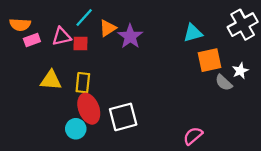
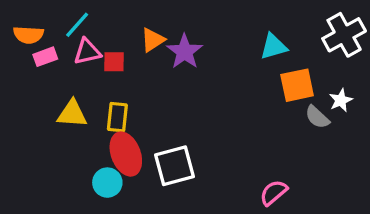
cyan line: (84, 18) -> (77, 25), moved

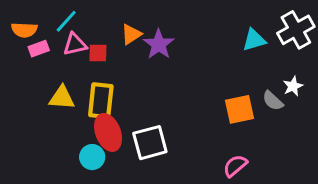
cyan triangle: (274, 47) -> (254, 40), moved
orange square: (297, 85) -> (240, 109), moved
yellow rectangle: (117, 117) -> (101, 101), size x1.4

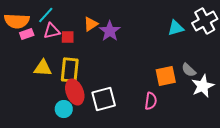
orange semicircle: (24, 30) -> (17, 21), size x1.4
white star: (293, 86) -> (203, 86), moved, size x1.6
pink semicircle: (235, 166) -> (151, 101), moved, turned 138

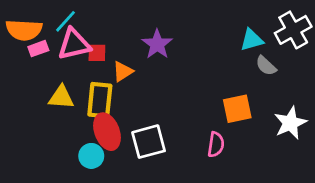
orange triangle: (91, 24) -> (123, 71), moved
pink triangle: (52, 31) -> (74, 44), size x1.4
gray semicircle: (189, 70) -> (266, 66), moved

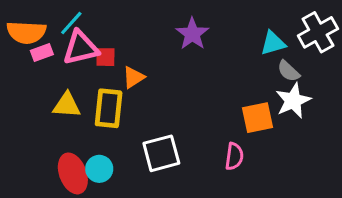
purple star: (157, 44) -> (192, 34), moved
white star: (290, 123) -> (293, 101), moved
red ellipse: (107, 132) -> (73, 173), moved

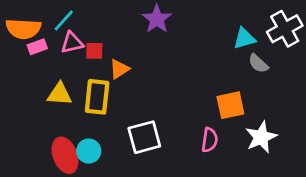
purple star: (192, 34) -> (157, 19), moved
pink triangle: (81, 48) -> (72, 43), size x0.7
white star: (293, 101) -> (261, 137), moved

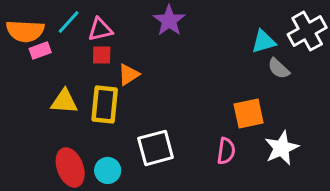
pink triangle: (72, 43) -> (100, 30), moved
cyan circle: (89, 151) -> (108, 170), moved

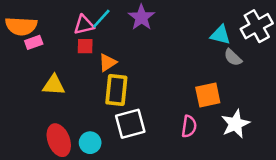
cyan line: (69, 22) -> (101, 19), moved
cyan triangle: (264, 42) -> (220, 35), turned 30
yellow rectangle: (105, 104) -> (116, 90), moved

